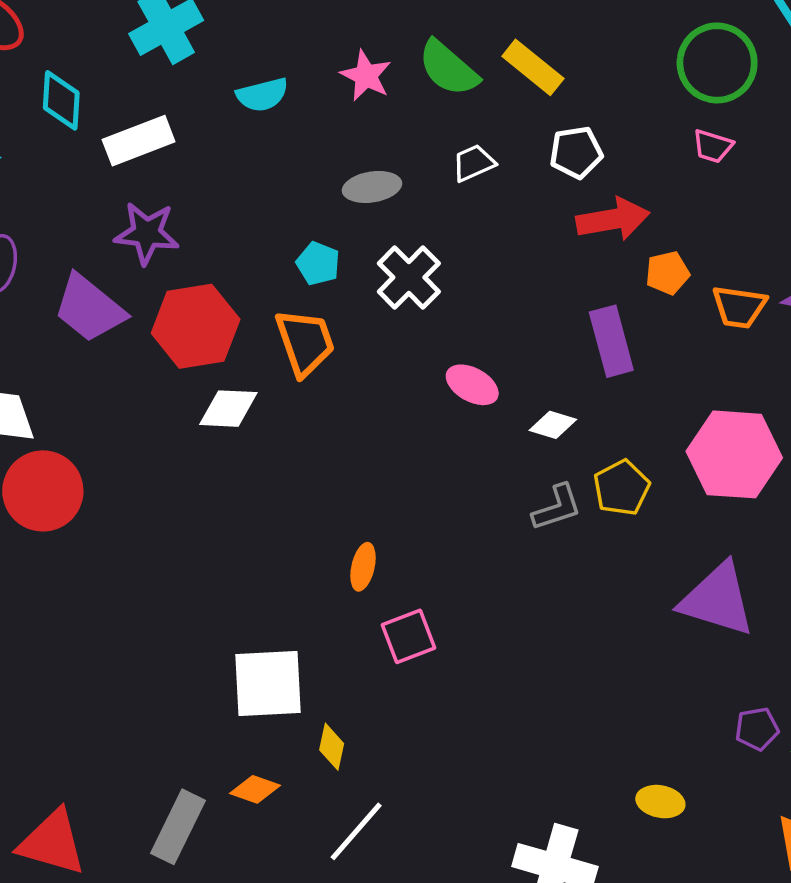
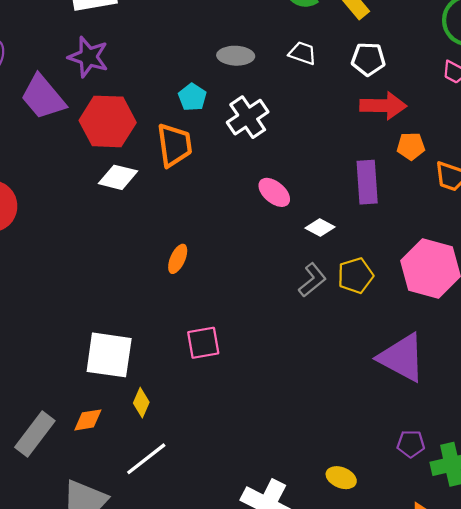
white trapezoid: (474, 163) -> (303, 53), turned 32
gray L-shape: (557, 508) -> (312, 280), turned -32
orange ellipse: (363, 567) -> (178, 259), moved
orange diamond: (255, 789) -> (88, 420), turned -40

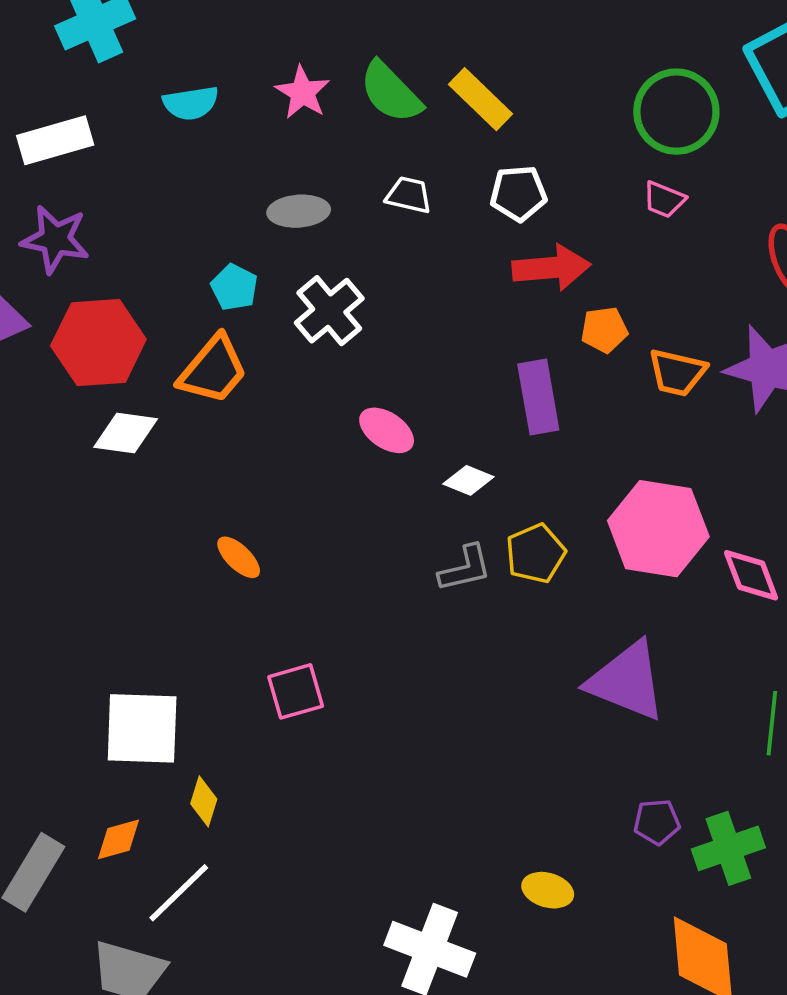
orange trapezoid: (174, 145) -> (213, 370), turned 54
orange ellipse: (178, 259) -> (239, 557), turned -64
gray L-shape: (312, 280) -> (465, 568), turned 32
white line: (146, 459) -> (179, 893), moved

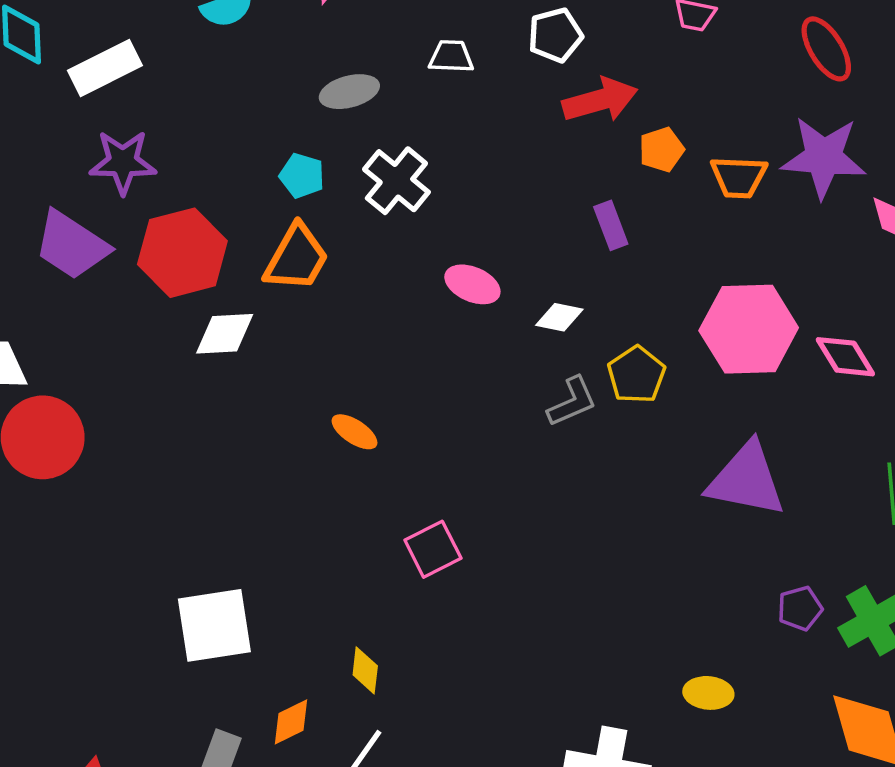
purple rectangle: (538, 397) -> (611, 225), size x0.7
white square: (142, 728) -> (214, 625), moved

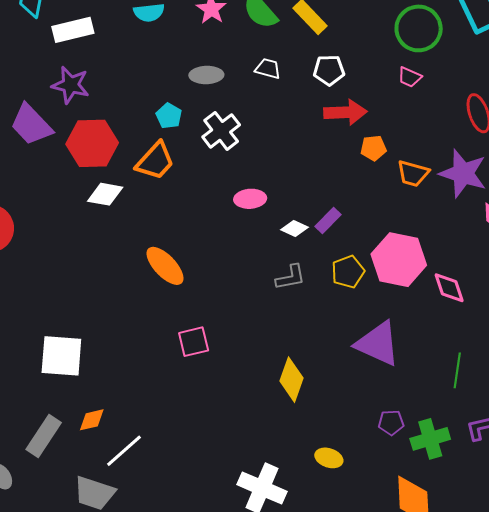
purple rectangle: (611, 225) -> (328, 220), moved, turned 52
pink ellipse: (472, 284) -> (250, 199), turned -40
yellow pentagon: (636, 375) -> (348, 272), moved
orange ellipse: (355, 432) -> (165, 266), size x1.6
yellow diamond: (365, 670) -> (291, 380), moved, size x1.6

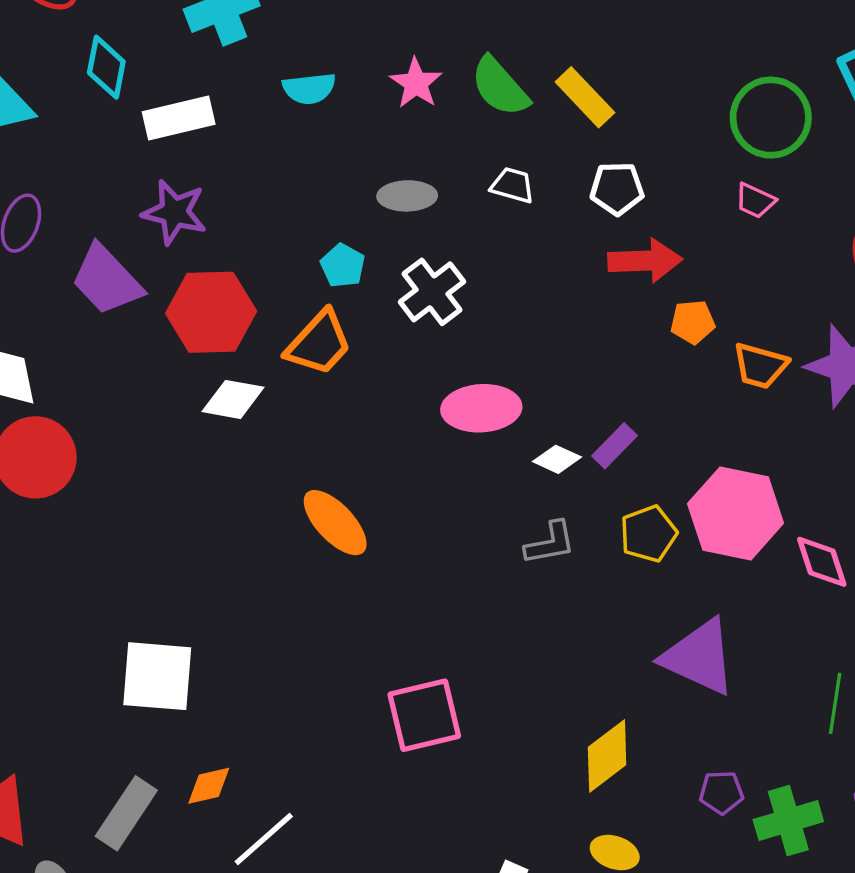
pink ellipse: (250, 199) -> (481, 408), size x1.4
pink square: (194, 342) -> (424, 715), moved, size x1.4
yellow diamond: (291, 380) -> (607, 756), moved, turned 33

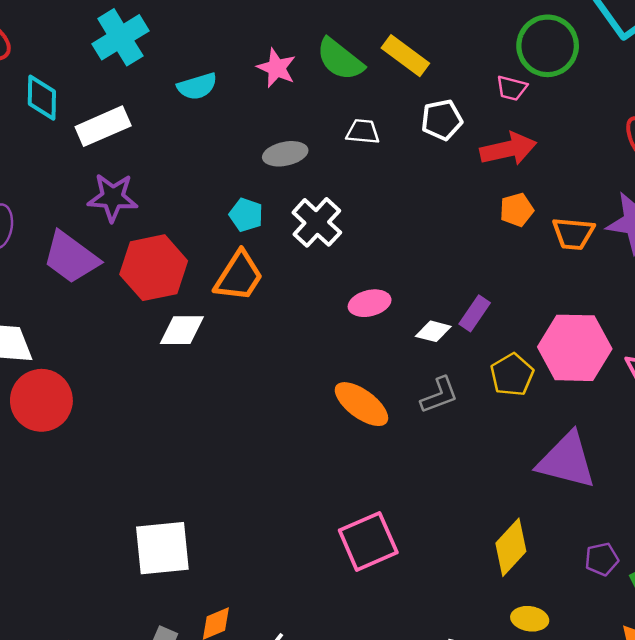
pink trapezoid: (755, 201) -> (512, 88), moved
red arrow: (645, 261) -> (508, 149), moved
pink ellipse: (481, 408) -> (370, 303), size x0.7
orange ellipse: (335, 523) -> (361, 404), moved

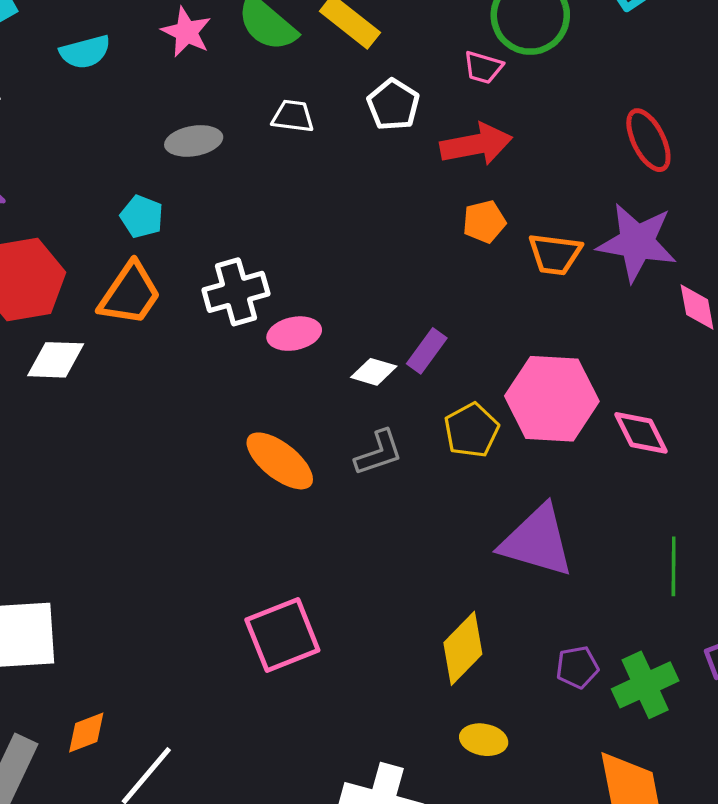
white pentagon: (442, 120) -> (393, 105), turned -30
white cross: (317, 222) -> (236, 292), moved, turned 30

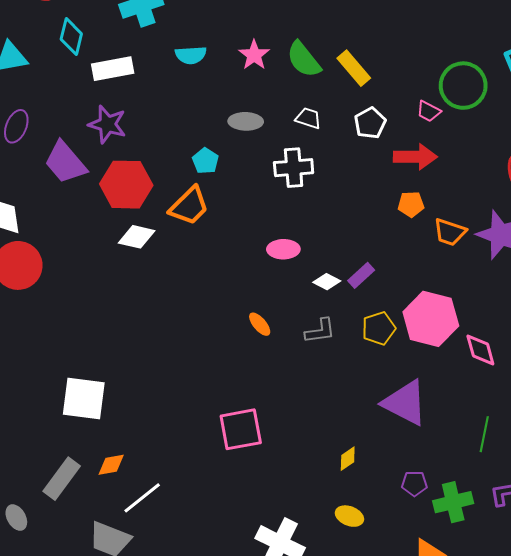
white cross: (236, 292) -> (294, 168), moved
orange ellipse: (280, 461) -> (260, 324), size x0.6
yellow diamond: (463, 648) -> (348, 459), size x0.6

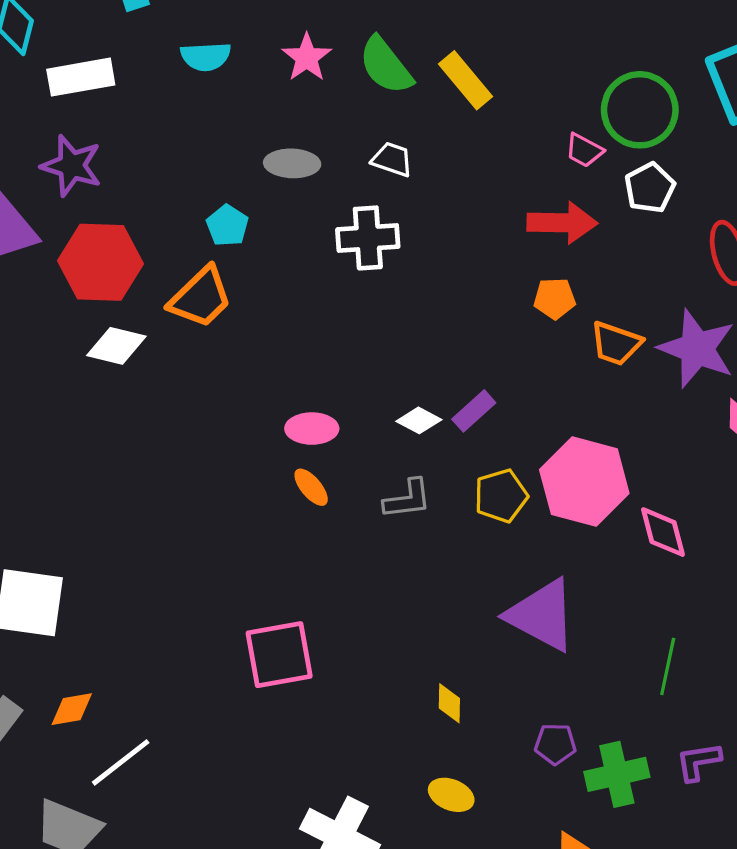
white pentagon: (370, 123) -> (650, 188), moved
pink ellipse: (283, 249) -> (312, 429), moved
yellow diamond: (348, 459) -> (449, 703), turned -55

